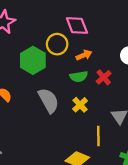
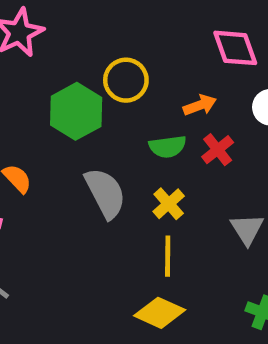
pink diamond: (77, 25) -> (235, 48), moved
orange arrow: (84, 55) -> (200, 105), moved
yellow line: (98, 136) -> (168, 256), moved

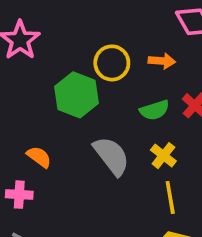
orange arrow: (200, 105) -> (162, 61), moved, turned 35

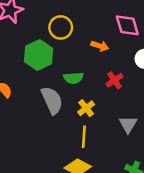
yellow circle: (112, 63) -> (61, 27), moved
green semicircle: (154, 110) -> (73, 78), moved

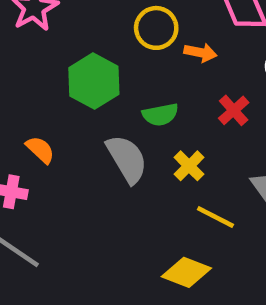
yellow circle: (61, 27) -> (156, 28), moved
yellow line: (84, 137) -> (215, 217), moved, turned -60

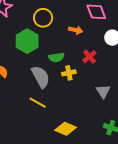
yellow circle: (156, 28) -> (43, 18), moved
yellow cross: (189, 166) -> (69, 73), moved, turned 32
yellow line: (215, 217) -> (38, 103), moved

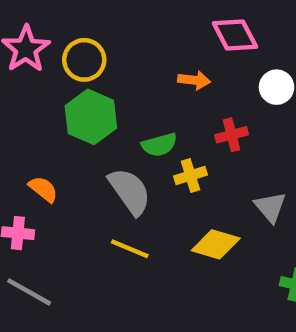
yellow circle: (43, 18) -> (84, 60), moved
red cross: (90, 57) -> (232, 135), turned 32
yellow diamond: (66, 129) -> (216, 244), moved

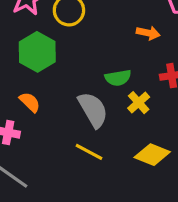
green hexagon: (91, 117) -> (37, 52), moved
yellow cross: (190, 176) -> (139, 103), turned -30

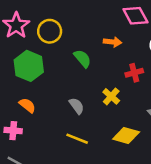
green semicircle: (118, 78) -> (82, 59), moved, turned -114
gray semicircle: (93, 110) -> (77, 106), size x0.6

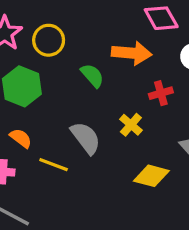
orange arrow: (113, 42) -> (132, 53), size x1.6
gray semicircle: (77, 106) -> (86, 138), size x1.5
yellow line: (77, 139) -> (54, 165), moved

